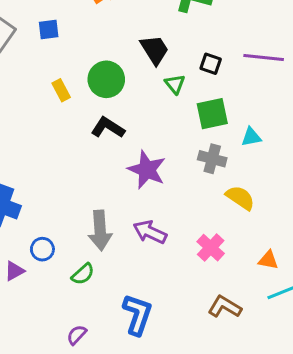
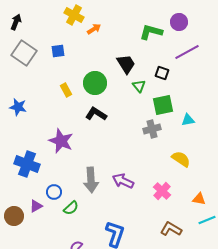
purple line: (264, 58) -> (187, 52), moved, turned -35
gray cross: (212, 159) -> (152, 129), moved, turned -30
purple star: (147, 170) -> (61, 141), moved
green semicircle: (83, 274) -> (71, 208), moved

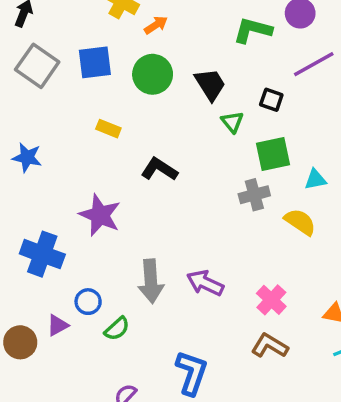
blue square: (58, 51) -> (95, 62), size x1.5
green circle: (95, 83) -> (153, 74), moved
yellow rectangle: (66, 90) -> (108, 129), turned -40
yellow semicircle: (181, 159) -> (300, 222), moved
brown L-shape: (171, 229) -> (270, 346), moved

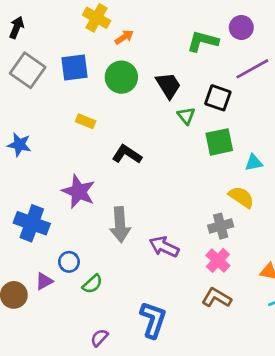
black square: (271, 100) -> (218, 98), size x1.4
gray cross: (254, 195) -> (221, 226), moved
gray arrow: (151, 281) -> (120, 225), moved

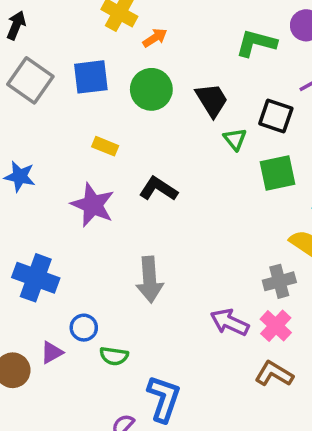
purple star: (79, 192) -> (93, 205), moved
purple arrow: (164, 247) -> (230, 322), moved
green semicircle: (92, 284) -> (114, 356), turned 50
blue L-shape: (153, 320) -> (164, 399), moved

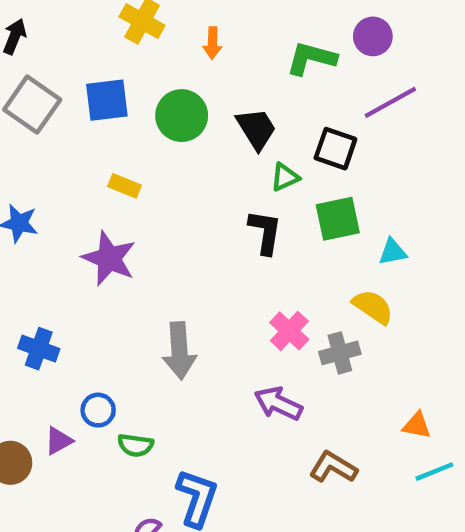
orange arrow: (155, 38) -> (212, 43), moved, turned 125
green triangle: (235, 139) -> (285, 177), turned 45
black L-shape: (158, 189) -> (265, 232), moved, turned 66
blue cross: (36, 278) -> (39, 349), size x0.7
pink cross: (276, 326) -> (289, 331), moved

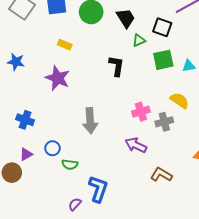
black L-shape: (265, 232) -> (117, 66), moved
cyan triangle: (393, 252) -> (189, 66), moved
pink cross: (289, 331) -> (141, 112), turned 30
purple triangle: (59, 441) -> (26, 154), moved

